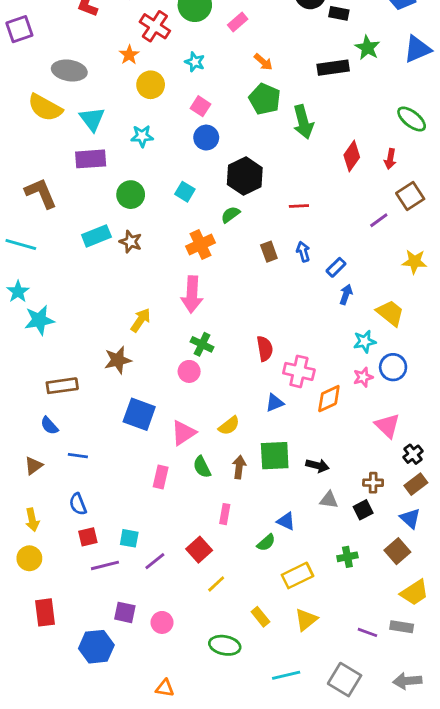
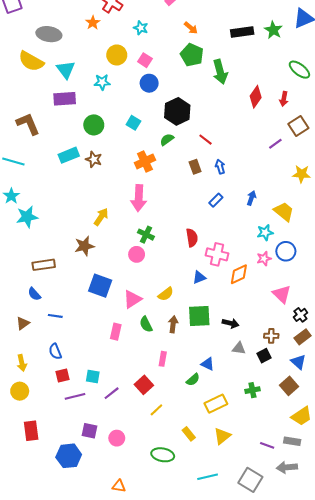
green star: (367, 48) -> (273, 30), moved
yellow circle: (151, 85) -> (117, 55), moved
red line: (299, 206) -> (205, 140), moved, turned 40
blue rectangle: (336, 267) -> (216, 200), moved
gray arrow: (407, 681) -> (287, 467), moved

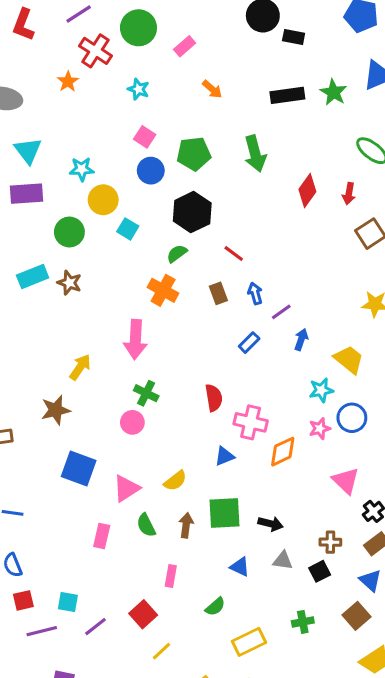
yellow circle: (117, 55) -> (103, 200), moved
green pentagon: (192, 55) -> (194, 154), moved, turned -30
purple line: (275, 144) -> (281, 312), moved
orange cross: (145, 161) -> (163, 290), moved, turned -36
blue triangle: (208, 364) -> (240, 567), moved

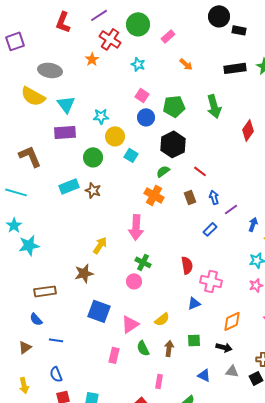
blue arrow: (301, 339) -> (253, 224), moved
orange diamond: (283, 452) -> (232, 321), moved
green square: (224, 513) -> (194, 340), size x0.6

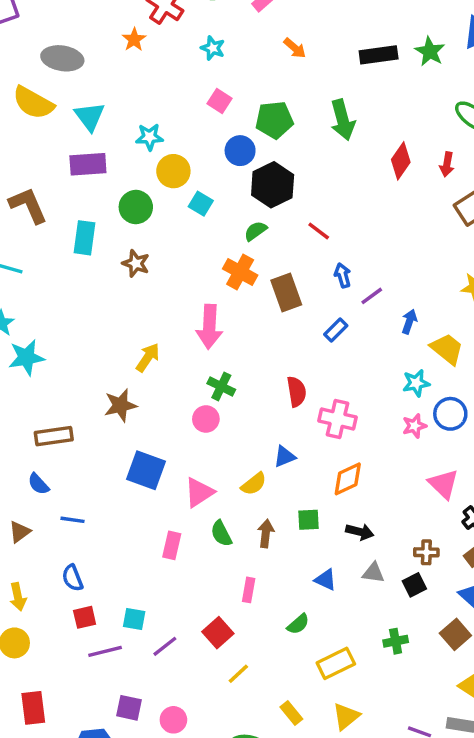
blue circle: (146, 117) -> (240, 151), moved
cyan rectangle: (69, 186) -> (85, 238), moved, turned -60
brown rectangle: (190, 197) -> (286, 292), moved, size x1.5
blue triangle: (194, 303) -> (285, 457), moved
orange diamond: (232, 321) -> (348, 479), moved

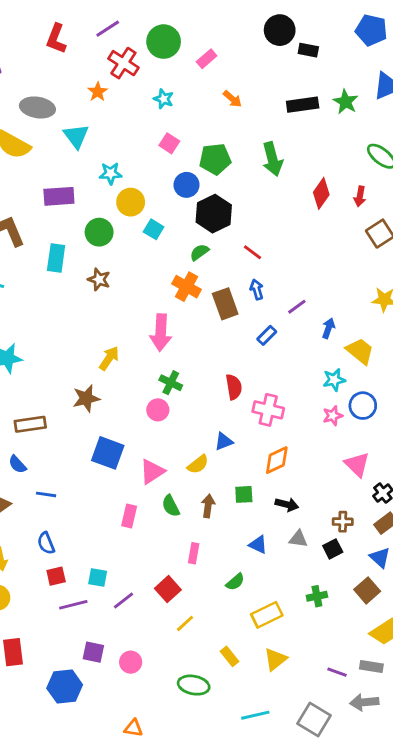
cyan triangle: (90, 116) -> (76, 136), moved
blue arrow: (343, 275) -> (257, 290), moved

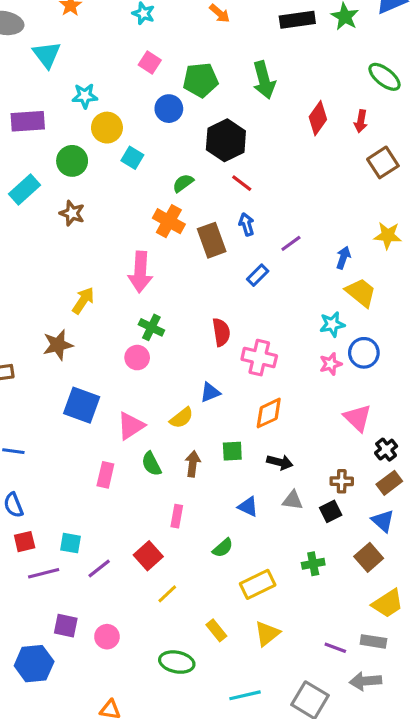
black hexagon: (214, 214) -> (226, 140), moved
cyan rectangle: (56, 258) -> (25, 189), turned 40
blue arrow: (328, 328) -> (343, 258), moved

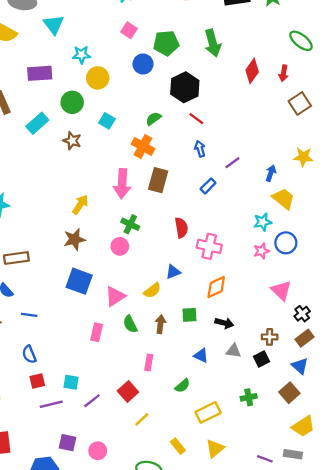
cyan square: (132, 158) -> (107, 121), moved
brown rectangle: (212, 240) -> (158, 180), moved, turned 35
brown star: (58, 345) -> (74, 239), moved

